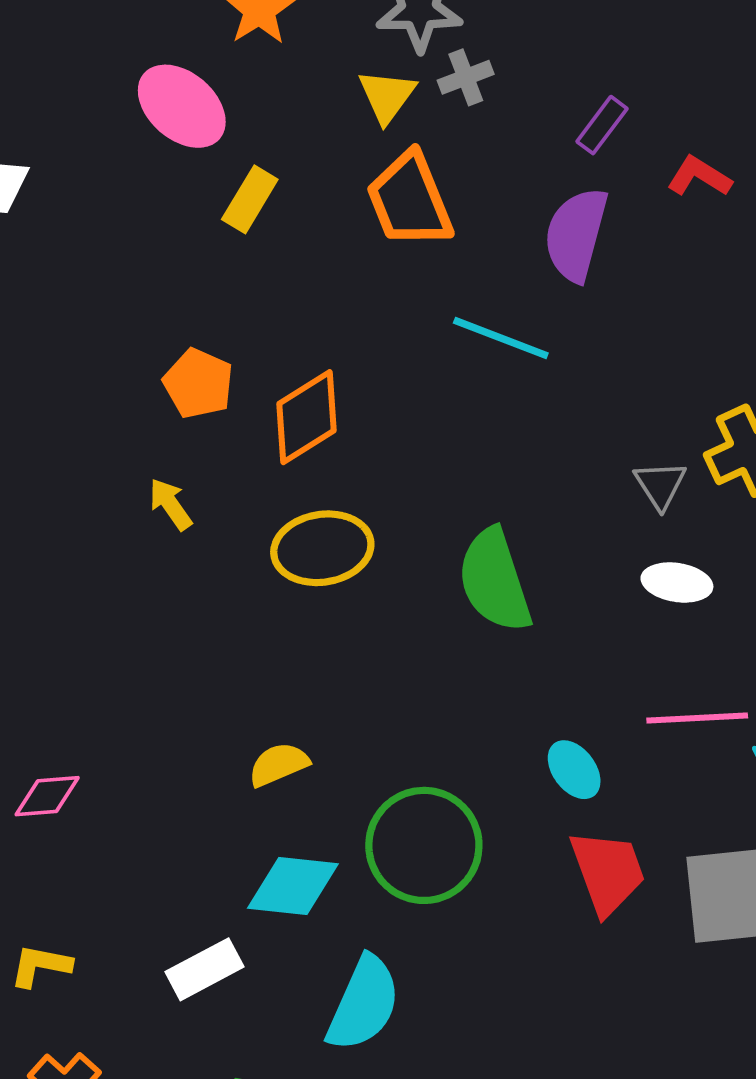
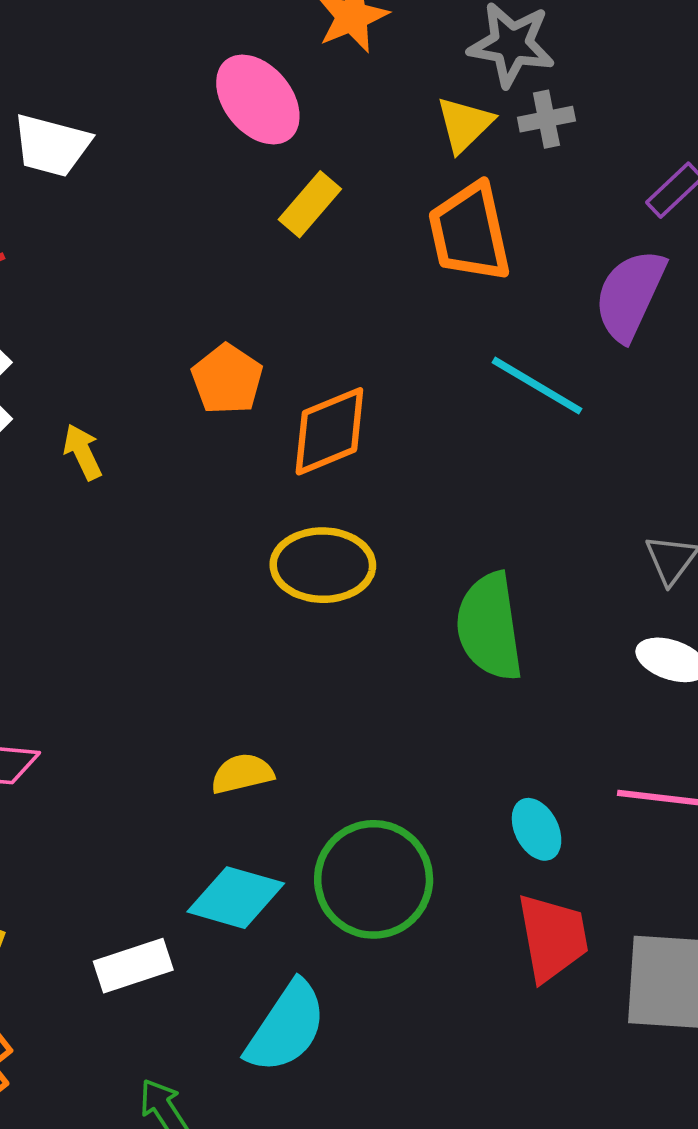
yellow arrow: (170, 504) -> (83, 452), moved

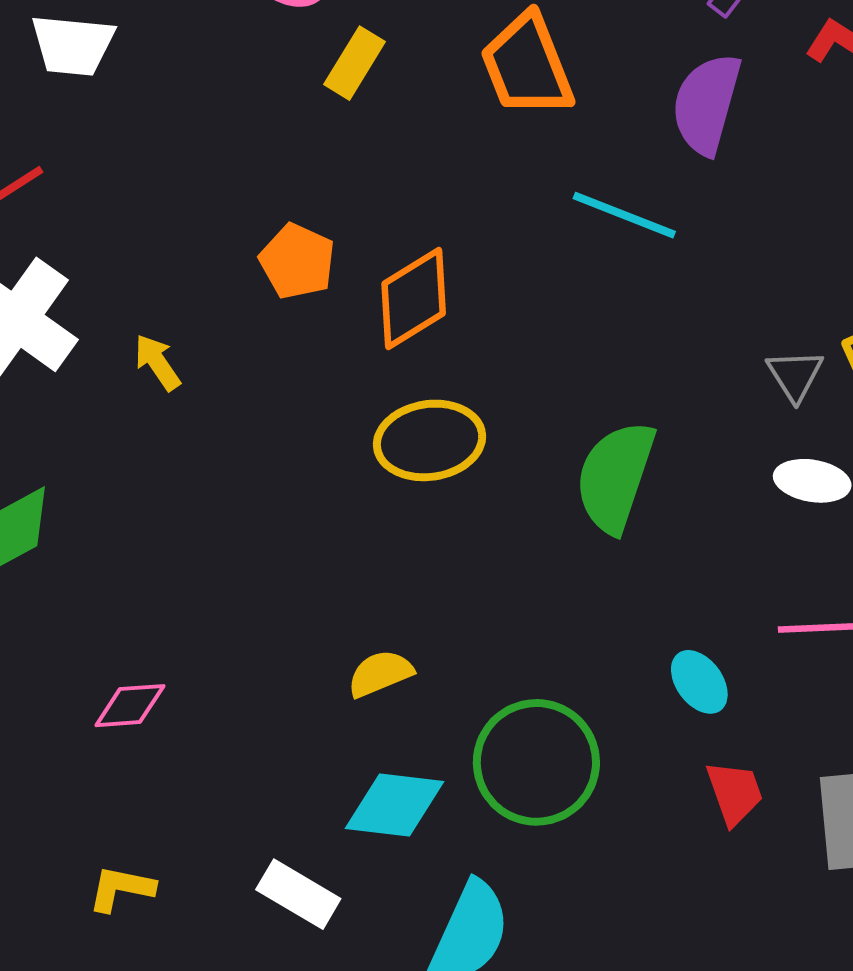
green semicircle: (489, 627) -> (615, 477), turned 36
red trapezoid: (553, 937) -> (735, 793), size x0.7
white rectangle: (133, 966) -> (298, 894), turned 58

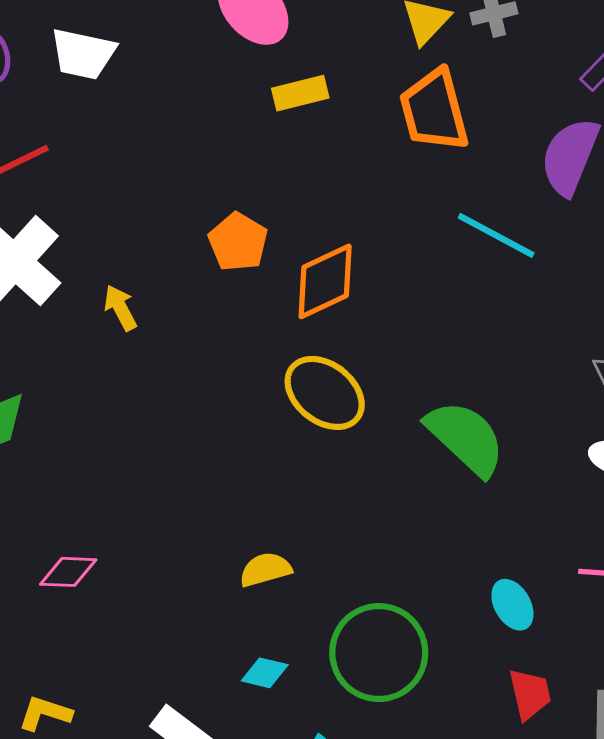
yellow rectangle: (354, 63) -> (300, 93), turned 38
yellow ellipse: (430, 440) -> (325, 393), turned 40
green semicircle: (615, 477) -> (466, 438), turned 108
cyan diamond: (395, 805) -> (265, 673), size x0.6

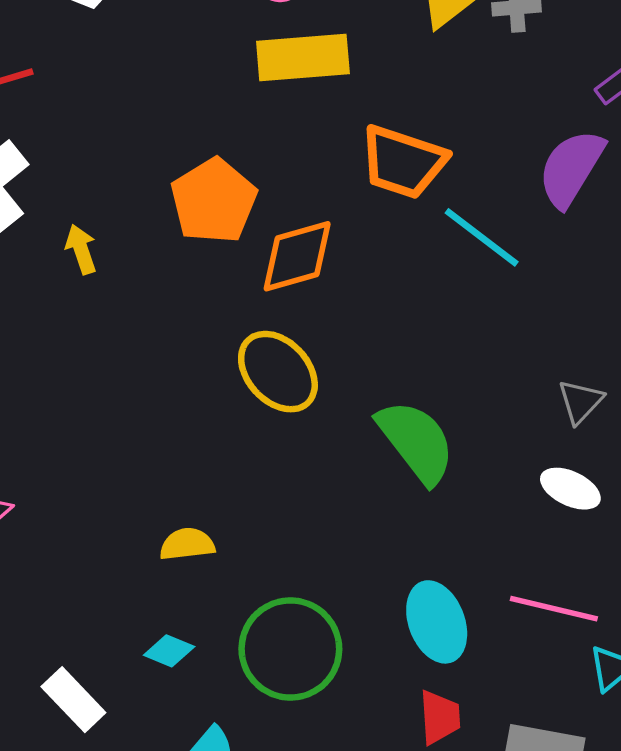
yellow rectangle: (300, 93) -> (303, 57), size x1.6
orange trapezoid: (434, 110) -> (403, 162), moved, turned -66
orange pentagon: (238, 242) -> (214, 201), size x1.4
cyan ellipse: (512, 605) -> (437, 622), size x1.5

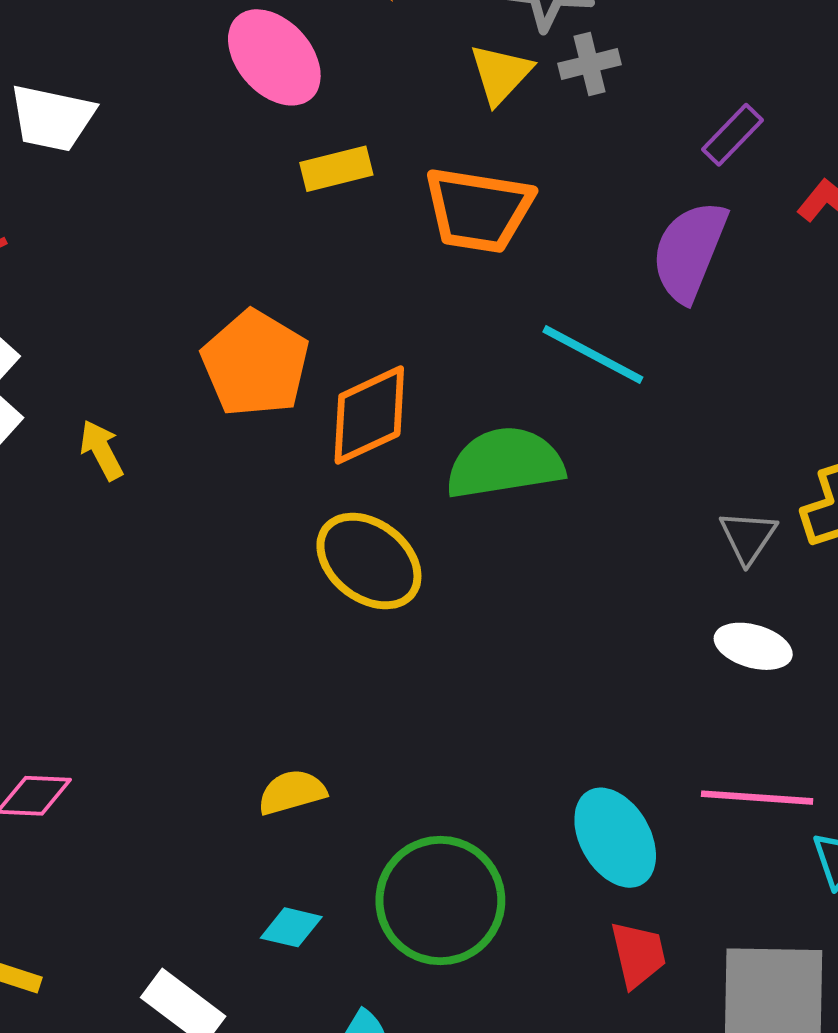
yellow rectangle: (303, 57) -> (336, 169), size x0.6
orange trapezoid: (403, 162) -> (478, 210), moved
green semicircle: (416, 442) -> (505, 463), moved, turned -52

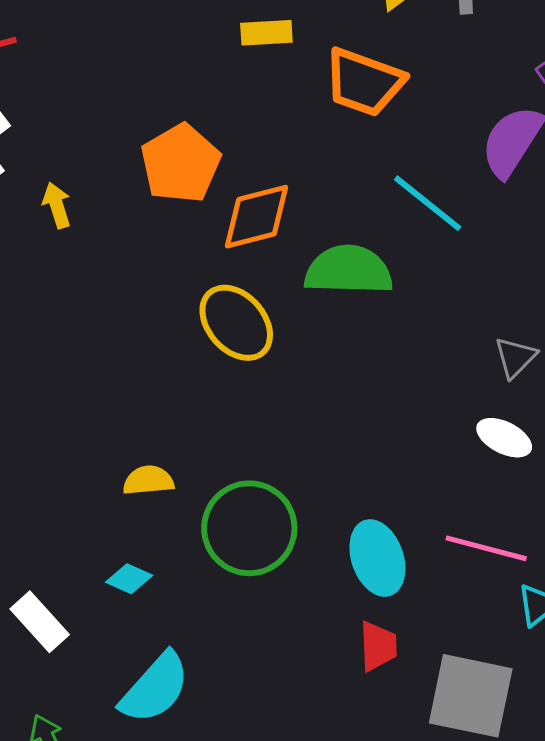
green circle: (440, 901) -> (249, 528), moved

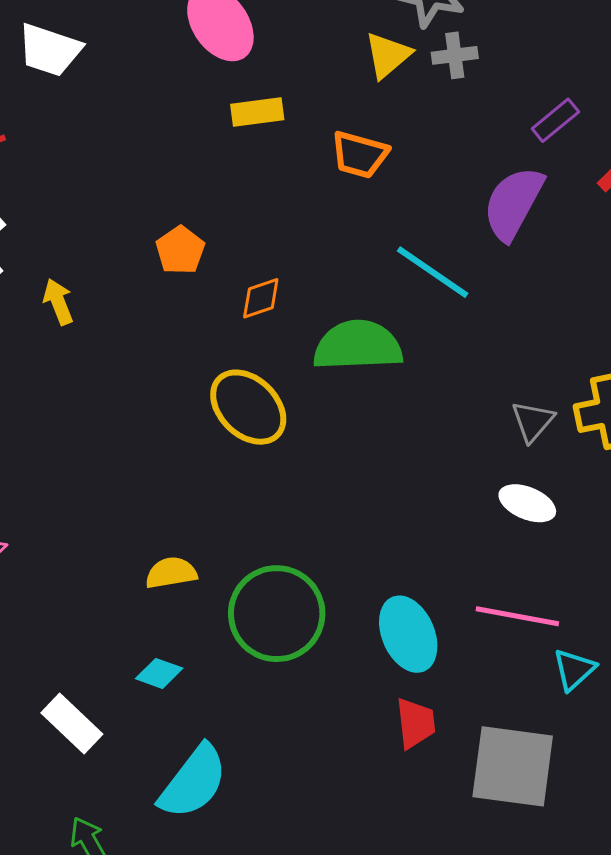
orange trapezoid: (364, 82) -> (360, 155), size x0.7
orange pentagon: (181, 163) -> (180, 250), size x0.6
orange diamond: (257, 217) -> (261, 298), size x0.6

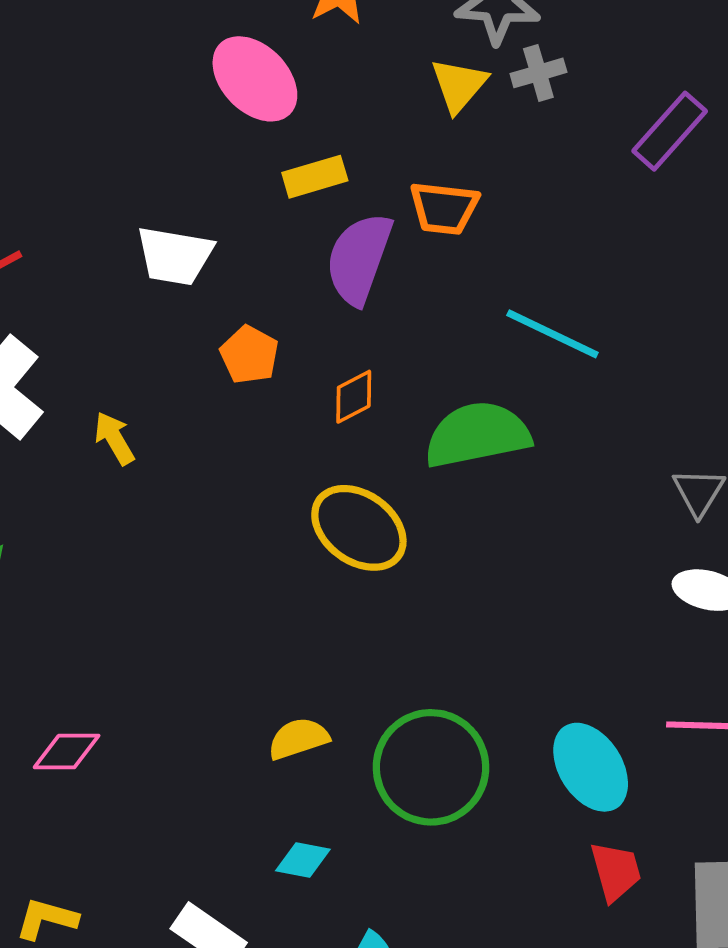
white trapezoid: (50, 50) -> (175, 256), moved
purple rectangle: (555, 120) -> (670, 131), size x1.4
purple semicircle: (513, 203) -> (359, 259), moved

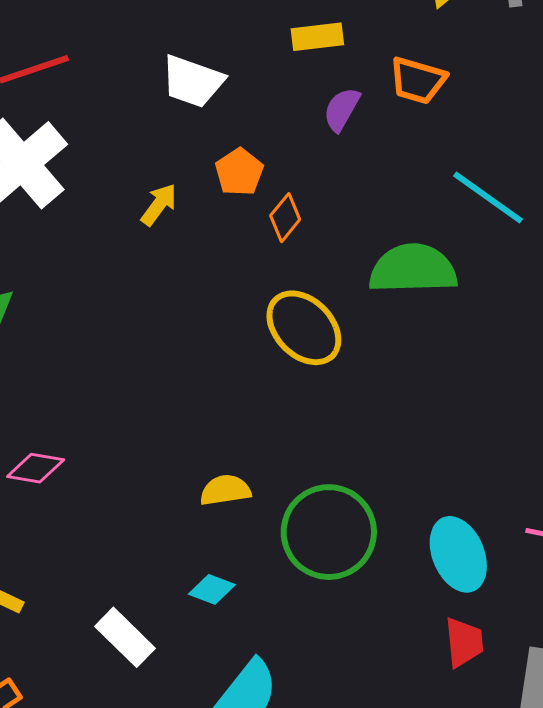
purple semicircle: (359, 259) -> (342, 109), size x0.6
orange diamond: (354, 397) -> (285, 218), moved, turned -33
yellow arrow: (114, 438) -> (159, 205), moved, turned 57

